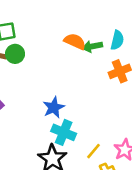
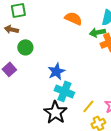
green arrow: (92, 46) -> (97, 32), moved
green circle: (15, 54) -> (25, 47), moved

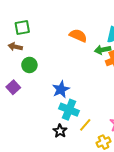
yellow line: (88, 106) -> (85, 125), moved
black star: (55, 112) -> (60, 131), size x0.6

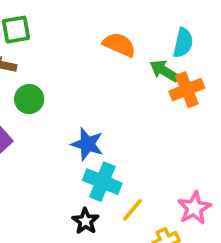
green arrow: (103, 50) -> (164, 71), turned 42
blue star: (61, 89) -> (87, 144), turned -30

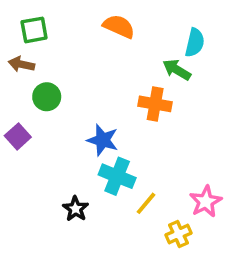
orange semicircle: (119, 45) -> (119, 26), moved
orange cross: (187, 90) -> (155, 104), moved, turned 32
black star: (85, 221) -> (76, 209), moved

